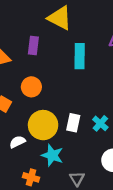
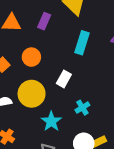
white rectangle: (73, 123) -> (64, 79), moved
cyan star: (52, 155) -> (51, 121), moved

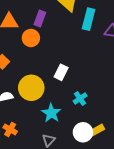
cyan rectangle: (82, 43) -> (89, 19), moved
orange circle: (31, 57) -> (31, 38), moved

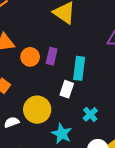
purple rectangle: (40, 19) -> (52, 56), moved
cyan rectangle: (89, 19) -> (79, 68), moved

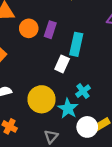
yellow circle: (37, 110) -> (41, 99), moved
cyan star: (62, 134) -> (68, 108), moved

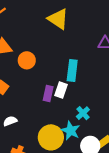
purple rectangle: (50, 30) -> (48, 94), moved
yellow circle: (41, 99) -> (51, 137), moved

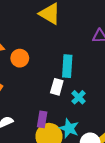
purple rectangle: (48, 94) -> (42, 119), moved
cyan cross: (83, 113) -> (79, 97), moved

